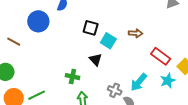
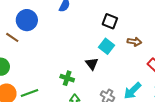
blue circle: (38, 21) -> (27, 20), moved
black square: (91, 28) -> (110, 21), moved

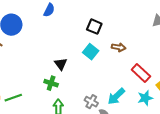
black triangle: (92, 64) -> (61, 64), moved

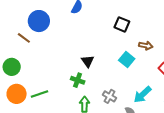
cyan square: (91, 52) -> (127, 59), moved
gray cross: (91, 102) -> (110, 96), moved

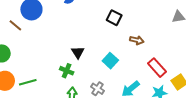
cyan square: (127, 59) -> (110, 61), moved

